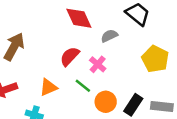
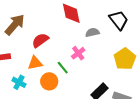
red semicircle: (70, 56) -> (40, 40), moved
orange circle: (106, 102) -> (49, 81), moved

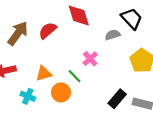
gray semicircle: (92, 32) -> (113, 35), moved
red semicircle: (40, 40) -> (48, 30), moved

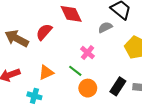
brown arrow: (18, 33) -> (17, 38), turned -90
orange circle: (61, 92) -> (88, 88), moved

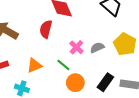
gray semicircle: (105, 27) -> (97, 48), moved
red semicircle: (44, 32) -> (46, 29), moved, turned -30

